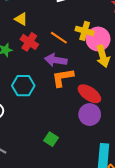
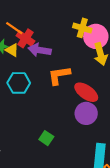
yellow triangle: (21, 19) -> (12, 50), moved
orange line: (59, 38) -> (14, 28), moved
purple arrow: (56, 60) -> (40, 50), moved

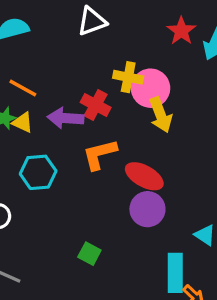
red cross: (26, 38) -> (96, 105), moved

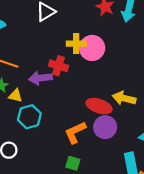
yellow arrow: (161, 115) -> (124, 98), moved, turned 135
yellow triangle: (23, 122) -> (16, 96), moved
orange L-shape: (100, 154) -> (75, 132), moved

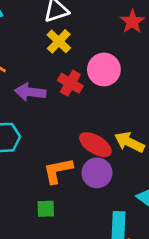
yellow cross: (76, 44) -> (59, 41), moved, turned 30
red cross: (58, 66) -> (70, 83), moved
green square: (73, 163) -> (46, 209), turned -32

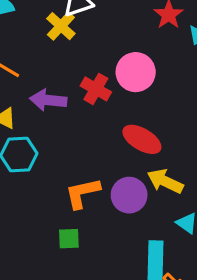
yellow cross: (59, 41) -> (61, 26), moved
yellow arrow: (129, 142) -> (165, 181), moved
red ellipse: (95, 145) -> (142, 139), moved

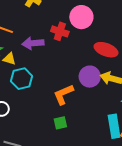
red ellipse: (142, 139) -> (106, 50), moved
purple circle: (129, 195) -> (90, 77), moved

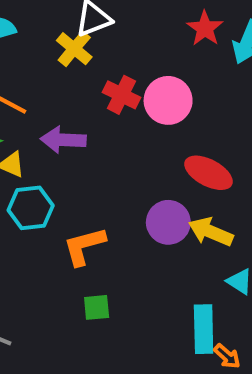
red cross: (60, 31) -> (122, 95), moved
orange L-shape: (63, 94) -> (84, 246), moved

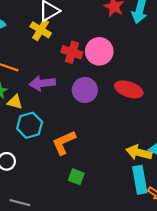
purple circle: (168, 222) -> (85, 90), moved
yellow arrow: (211, 232) -> (139, 152), moved
green square: (97, 307) -> (76, 177), turned 35

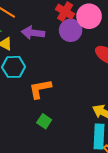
purple circle: (85, 90) -> (71, 30), moved

